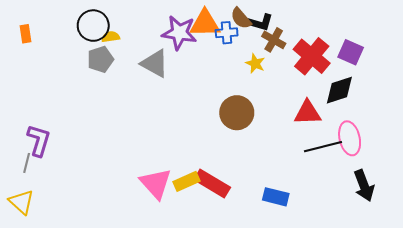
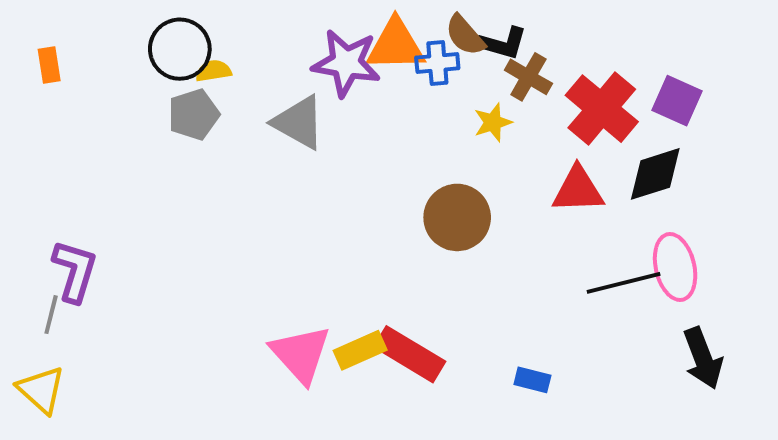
yellow star: (255, 63) -> (493, 122), turned 30
red triangle: (308, 113) -> (578, 190), moved
blue rectangle: (276, 197) -> (532, 380), size x0.7

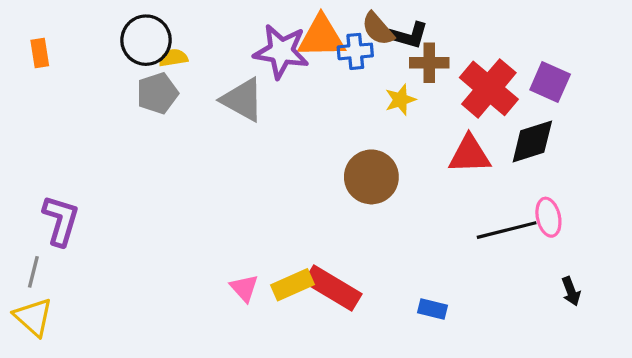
brown cross: (528, 77) -> (429, 63), turned -30
pink ellipse: (675, 267) -> (548, 217), size x0.7
gray line: (51, 315) -> (33, 272), moved
pink triangle: (301, 354) -> (244, 288), size x0.6
black arrow: (703, 358) -> (571, 291), size x0.6

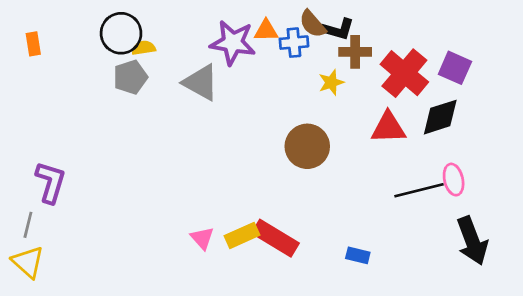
orange triangle: (321, 37) -> (266, 31), size x0.6
black arrow: (571, 291) -> (472, 241), size x2.0

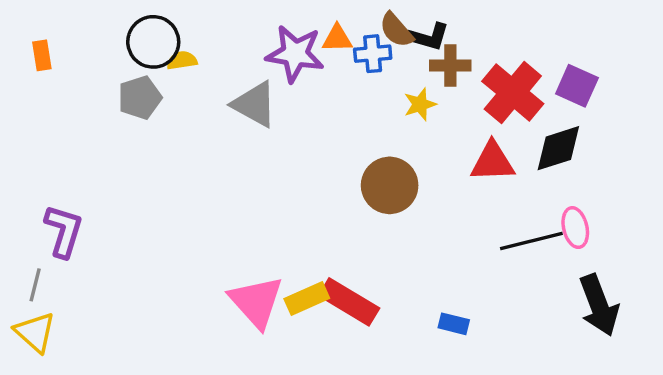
gray pentagon: (130, 77) -> (140, 98), moved
pink triangle: (202, 238) -> (256, 302), size x1.8

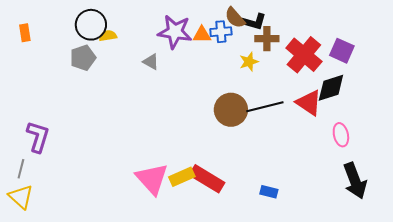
orange triangle: (337, 38) -> (202, 35), moved
gray triangle: (255, 104) -> (151, 62), size x0.6
red triangle: (493, 162) -> (309, 103), moved, turned 36
black line: (531, 241) -> (265, 107), moved

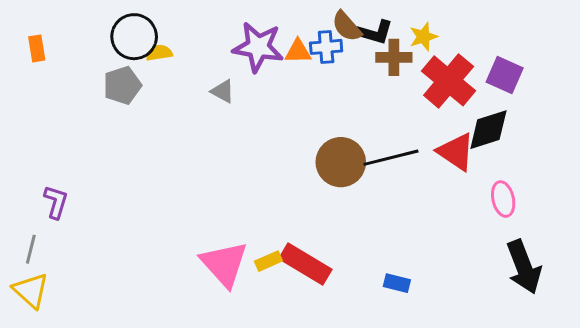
yellow star: (249, 62) -> (423, 37), moved
purple L-shape: (38, 137) -> (56, 202), size x0.7
yellow rectangle: (182, 177) -> (268, 261), size x0.7

